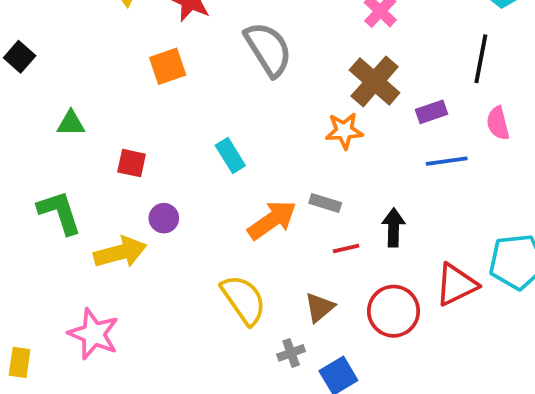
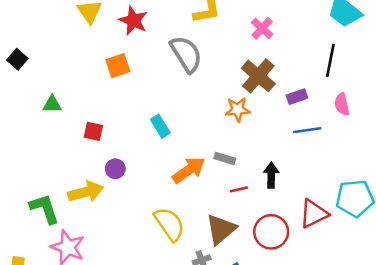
green L-shape: (59, 212) -> (44, 209), moved
brown triangle: (319, 307) -> (221, 229), size x1.5

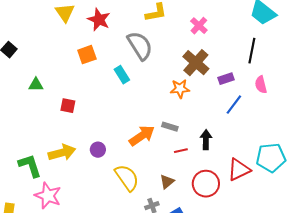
cyan rectangle: (160, 126) -> (122, 75), moved
blue line: (307, 130) -> (234, 105), turned -45
purple circle: (115, 169) -> (98, 150), moved
brown triangle: (221, 229) -> (167, 182), size x0.6

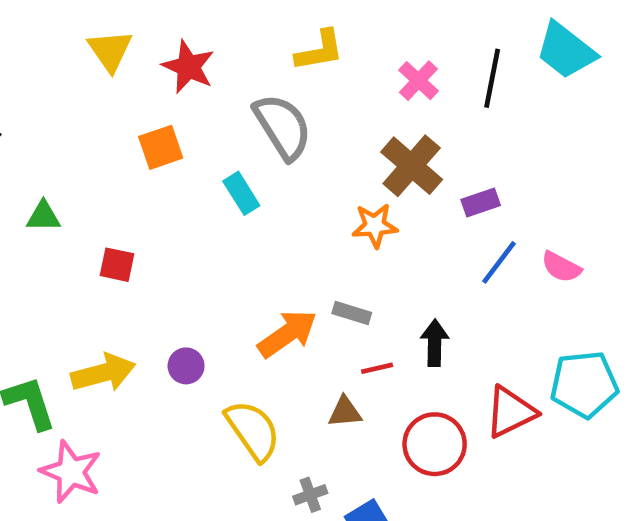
black line: (252, 51) -> (492, 78), moved
pink semicircle: (261, 85) -> (561, 267), moved, turned -48
brown triangle: (167, 182) -> (345, 412), moved, turned 35

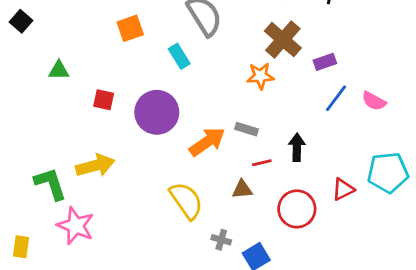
purple circle: (186, 366) -> (157, 112), moved, size x2.0
red triangle: (511, 412) -> (343, 189), size x0.7
gray cross: (310, 495) -> (221, 240), turned 36

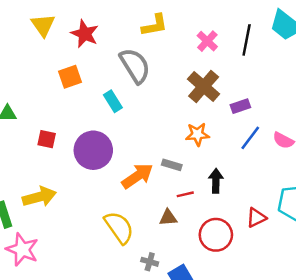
orange star: (260, 76) -> (197, 134), moved

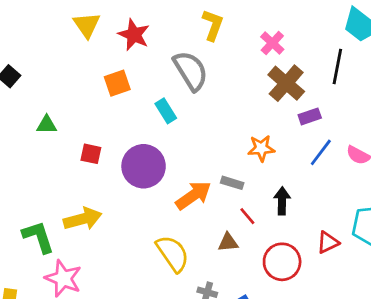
yellow L-shape: (155, 25) -> (213, 25), turned -60
black line: (247, 40) -> (337, 67), moved
brown cross: (204, 86) -> (286, 83), moved
red line: (185, 194) -> (247, 216), turned 63

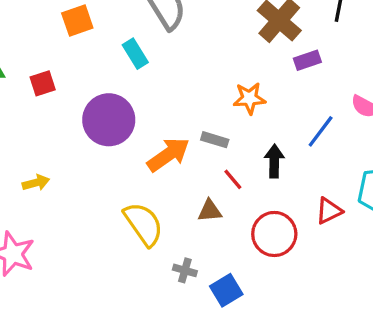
blue line: (321, 152) -> (321, 131), moved
red square: (91, 154) -> (43, 83), moved, turned -30
yellow arrow: (83, 219) -> (36, 183), size x0.6

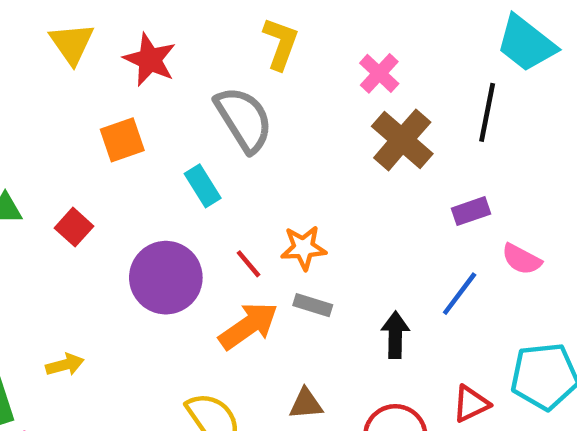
purple rectangle: (307, 60) -> (471, 211), moved
red square: (43, 83) -> (74, 227), turned -30
orange star: (249, 98) -> (304, 248), moved
red line: (233, 179) -> (248, 264), moved

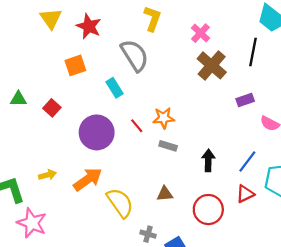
blue line: (460, 294) -> (247, 161), moved
orange arrow: (248, 326) -> (88, 179), moved

